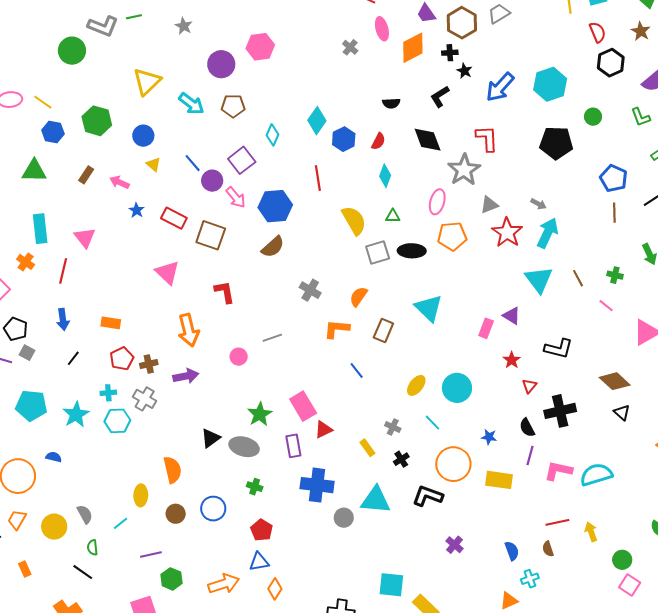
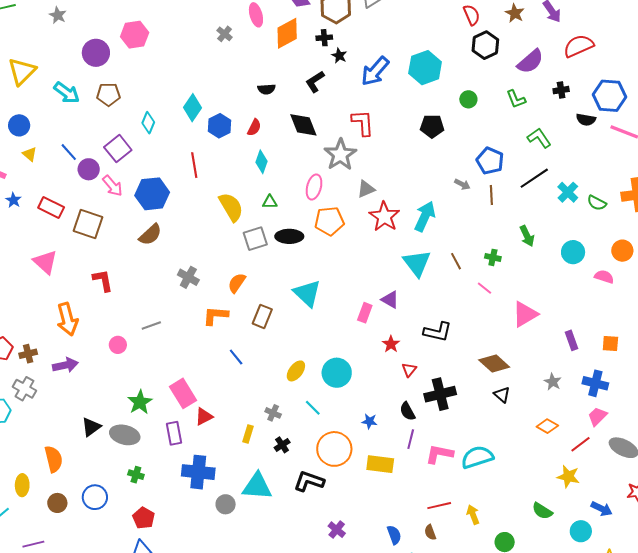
black pentagon: (556, 143) -> (432, 126), size x0.7
gray arrow: (538, 204) -> (462, 184), moved
yellow rectangle: (367, 448) -> (248, 434), turned 54

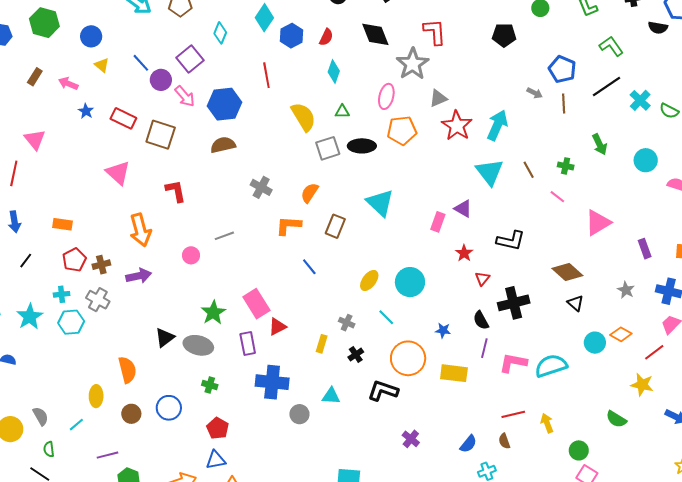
brown semicircle: (150, 235) -> (223, 145), turned -150
cyan triangle: (257, 486) -> (331, 396), size x0.6
cyan circle: (581, 531) -> (595, 343), moved
blue semicircle: (394, 535) -> (468, 444), turned 60

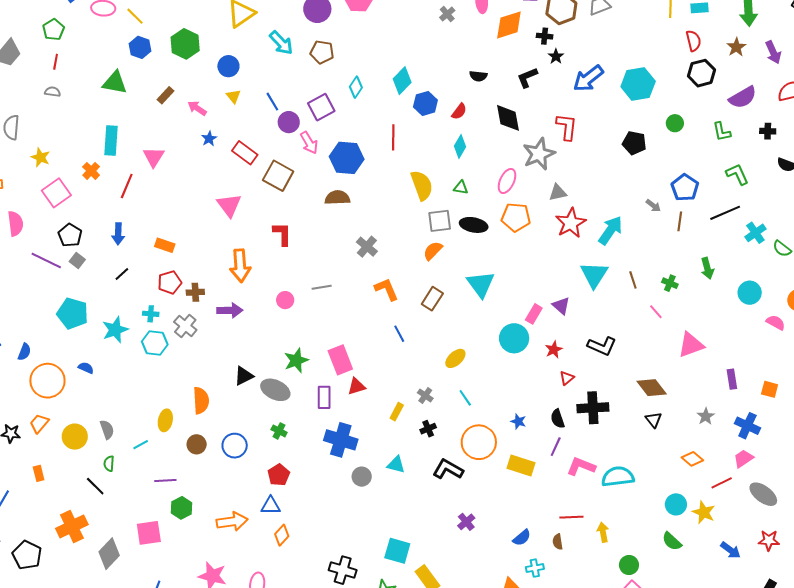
orange semicircle: (310, 193) -> (433, 251), moved
orange L-shape: (289, 226) -> (387, 289), turned 52
cyan circle: (410, 282) -> (514, 338), moved
cyan circle: (595, 343) -> (676, 504), moved

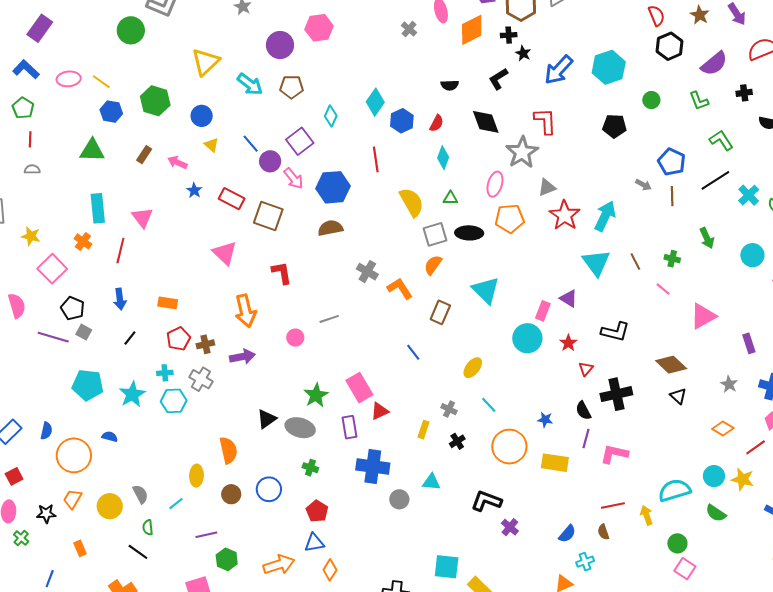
orange L-shape: (387, 289) -> (400, 288), moved
black L-shape: (448, 469) -> (486, 501), moved
cyan semicircle: (618, 477) -> (674, 490), moved

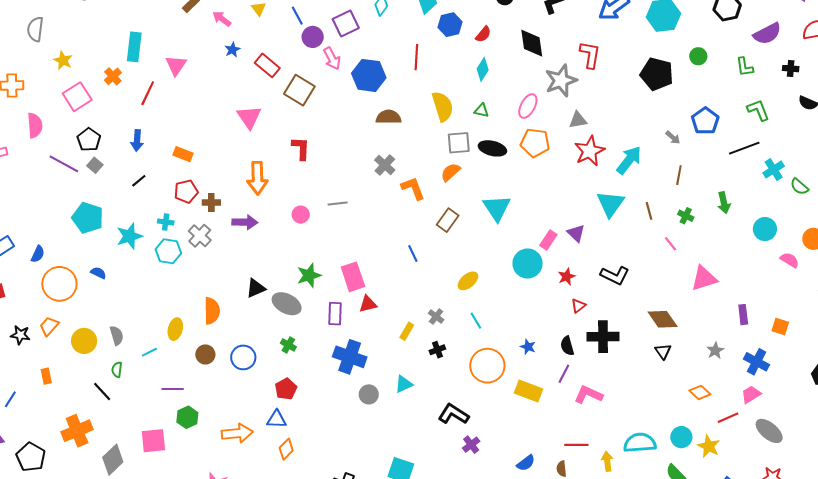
black pentagon: (614, 126) -> (657, 74), size x1.4
brown line: (672, 196) -> (679, 175), moved
brown semicircle: (330, 228) -> (389, 117), moved
cyan triangle: (431, 482) -> (404, 384), turned -42

